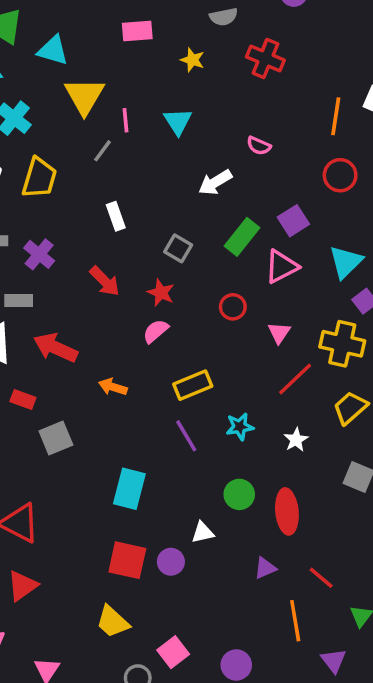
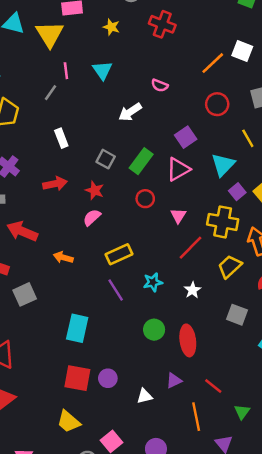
yellow triangle: (84, 96) -> (50, 34), moved
orange line: (336, 116) -> (213, 63), turned 40
green rectangle: (242, 237) -> (141, 161), moved
red arrow: (105, 281) -> (55, 184), turned -55
white triangle: (203, 533) -> (145, 396), moved

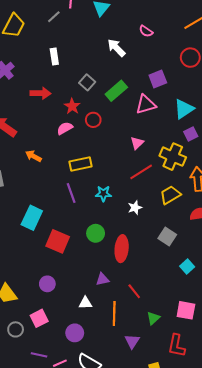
white arrow: (130, 112) -> (116, 48), turned 66
red circle: (145, 199) -> (93, 120), moved
red square: (77, 378) -> (58, 241), moved
purple circle: (108, 378) -> (47, 284), moved
white triangle: (145, 396) -> (85, 303), moved

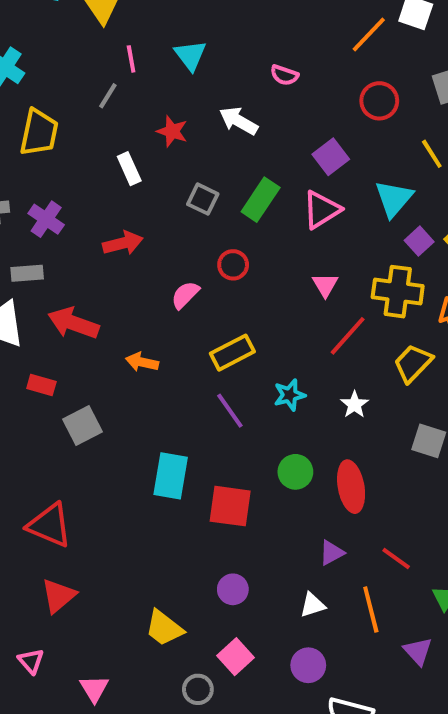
red star: (72, 106) -> (172, 131), moved

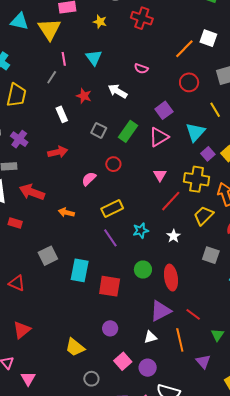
gray square: (82, 425) -> (48, 256), moved
red triangle: (49, 525) -> (17, 283), moved, size x0.7
purple triangle: (332, 553) -> (161, 311), size x1.6
pink square: (235, 657) -> (123, 361), moved
pink triangle: (94, 689) -> (28, 379), moved

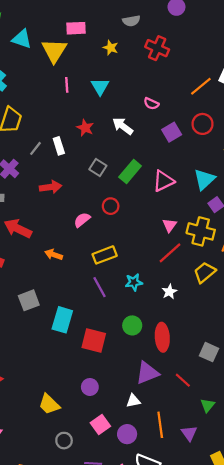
gray line: (52, 77) -> (36, 148), moved
purple square: (164, 110) -> (172, 132), moved
pink triangle: (160, 175) -> (170, 225), moved
gray square: (211, 255) -> (209, 352), moved
orange line: (180, 340) -> (160, 425), moved

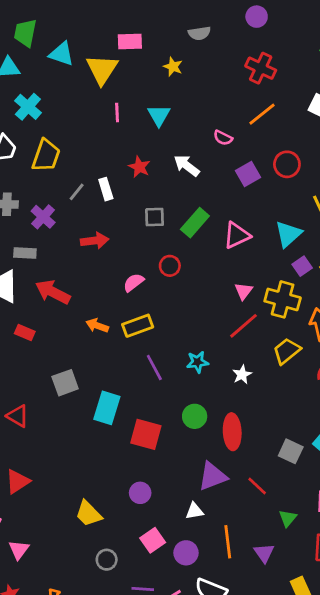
red cross: (157, 48) -> (261, 68), moved
orange line: (201, 86) -> (262, 114), moved
gray square: (98, 168) -> (155, 217), turned -35
yellow rectangle: (105, 255) -> (138, 326), moved

